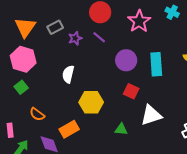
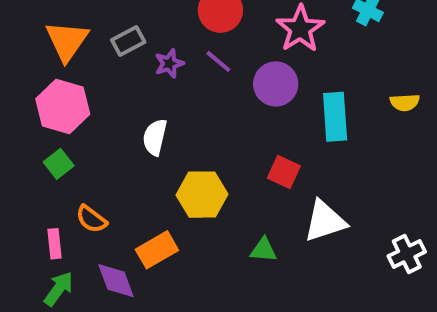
purple circle: (126, 60) -> (276, 84), moved
pink rectangle: (10, 130) -> (55, 244), moved

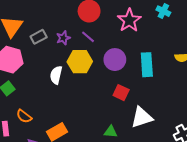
gray rectangle: (128, 41) -> (39, 37), moved
purple circle: (276, 84) -> (115, 60), moved
yellow hexagon: (202, 195) -> (80, 62), moved

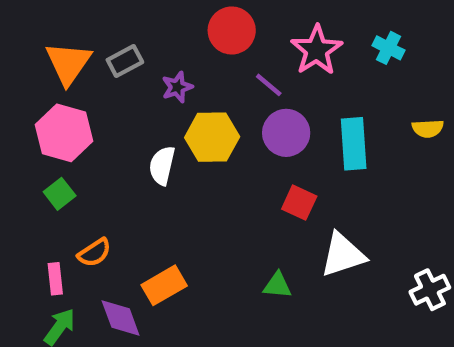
cyan cross: (163, 11) -> (389, 48), moved
gray rectangle: (39, 37) -> (125, 61), moved
purple line: (88, 37) -> (269, 85), moved
orange semicircle: (24, 116) -> (94, 253), turned -70

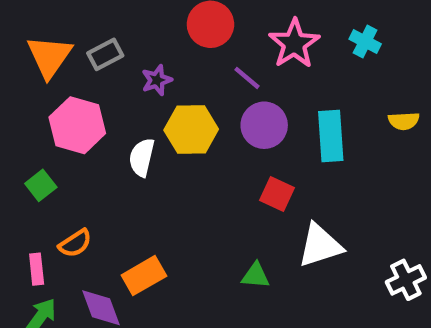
pink hexagon: (64, 133) -> (77, 125), moved

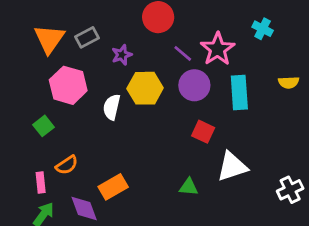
pink star: (294, 44) -> (218, 49), moved

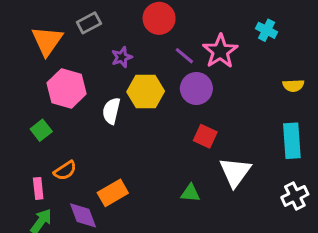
gray rectangle: (87, 37) -> (89, 23), moved
cyan rectangle: (239, 93) -> (292, 141), moved
white triangle: (232, 167) -> (235, 172), turned -36

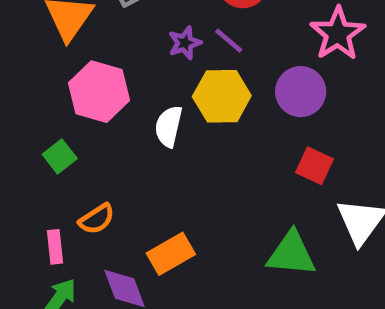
purple line: (184, 56) -> (229, 41), moved
green triangle: (190, 193) -> (291, 254), size x1.6

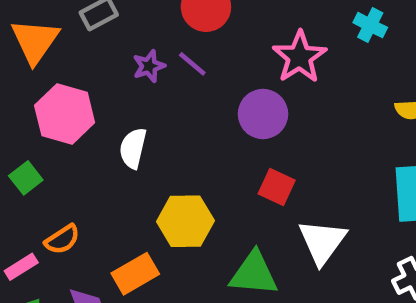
yellow hexagon: (222, 96) -> (185, 221), moved
pink rectangle: (55, 247) -> (21, 267), turned 64

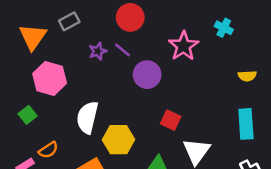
purple circle: (263, 114) -> (147, 75), moved
white semicircle: (133, 148) -> (87, 117), moved, size x1.4

